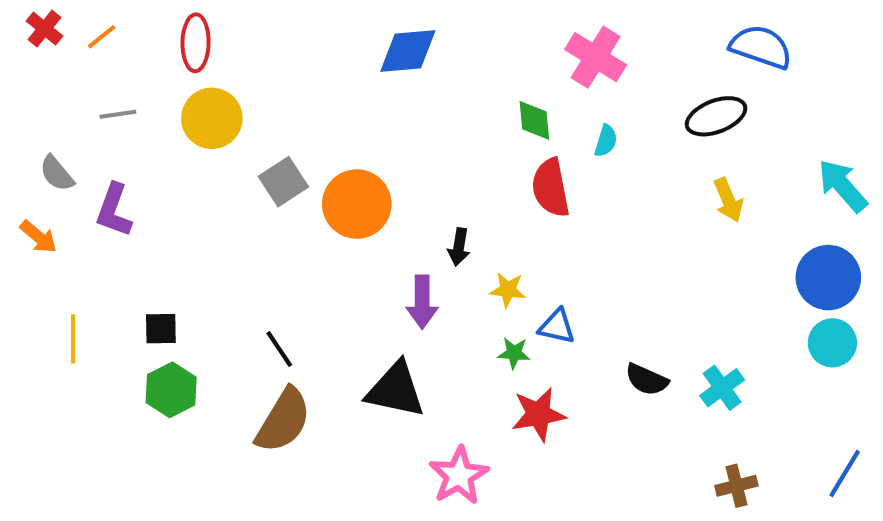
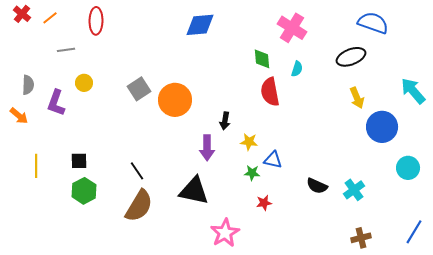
gray line: (118, 114) -> (66, 50), moved
yellow circle: (212, 118) -> (84, 83), moved, size x0.6
gray semicircle: (57, 173) -> (28, 85), turned -138
blue circle: (828, 278) -> (382, 127), moved
red star: (538, 414) -> (264, 203), size x0.6

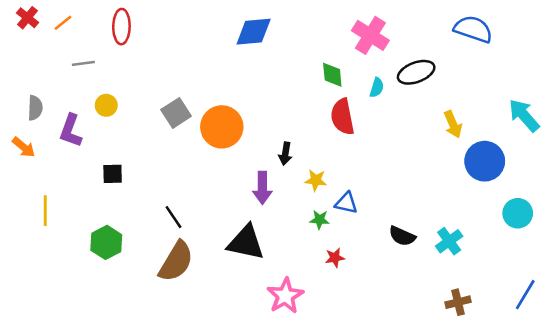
black ellipse: (351, 57) -> (416, 72), moved
black square: (79, 161) -> (113, 174), moved

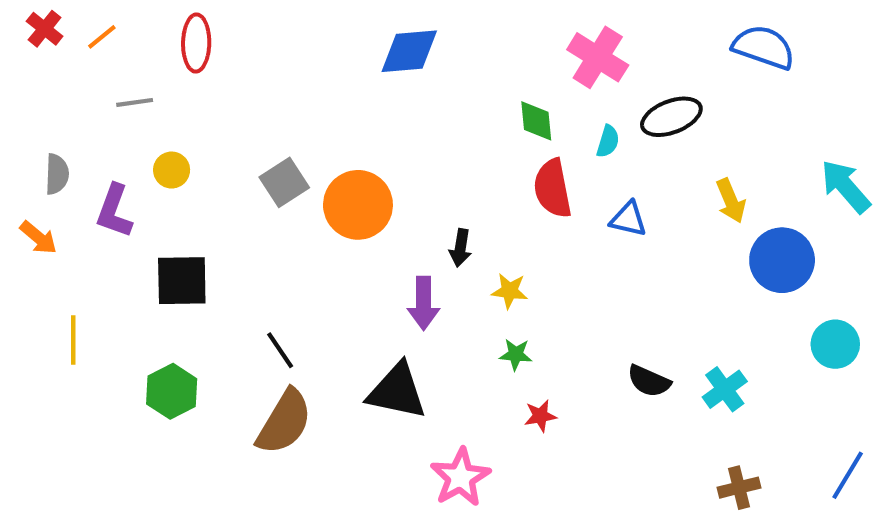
black square: (113, 174) -> (182, 281), size x1.6
blue triangle: (346, 203) -> (628, 219), moved

